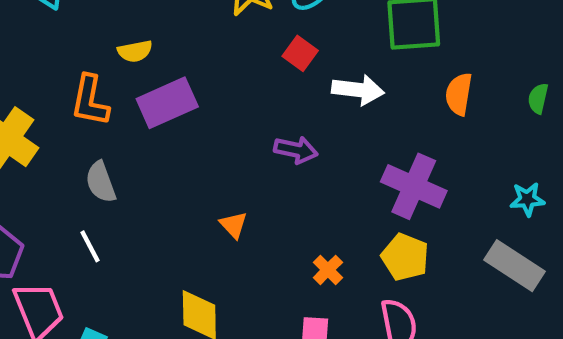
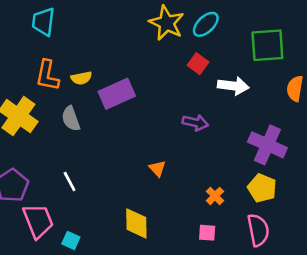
yellow semicircle: (135, 51) -> (81, 78), moved
orange L-shape: (90, 101) -> (47, 75), moved
gray semicircle: (101, 182) -> (71, 119), moved

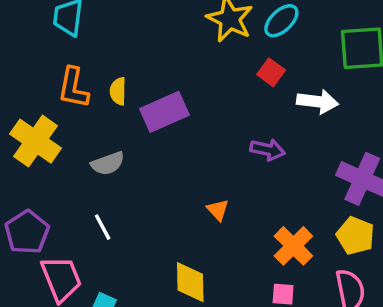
yellow semicircle: (81, 78) -> (118, 91), turned 102
gray semicircle: (71, 119) -> (108, 163), moved, turned -90
orange cross: (215, 196) -> (293, 246), size x1.6

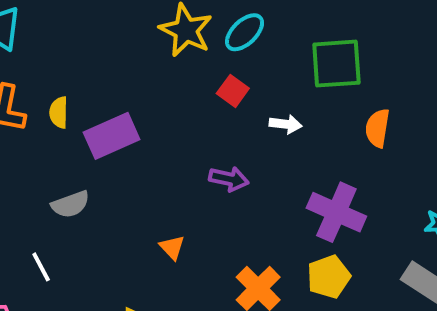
white arrow: (318, 102) -> (286, 124), size x0.7
gray semicircle: (108, 163) -> (70, 204), moved
yellow pentagon: (355, 236) -> (329, 277), turned 30

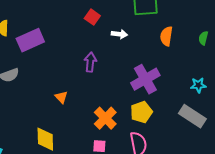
purple arrow: (229, 179) -> (90, 62), turned -96
purple cross: (336, 212) -> (145, 79), turned 36

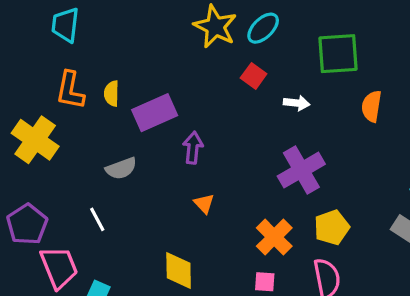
purple arrow: (90, 62) -> (193, 148), moved
purple cross: (145, 79) -> (301, 170), moved

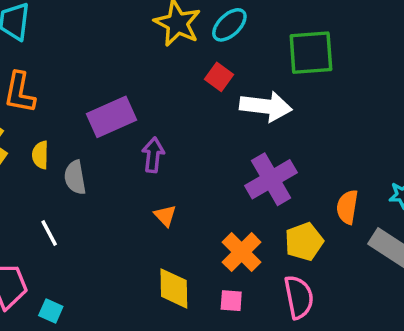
yellow semicircle: (112, 93) -> (40, 155), moved
white arrow: (297, 103) -> (266, 106), size x1.8
orange semicircle: (372, 106) -> (347, 207), moved
gray semicircle: (121, 168) -> (75, 177), turned 100
yellow diamond: (179, 270) -> (174, 288), moved

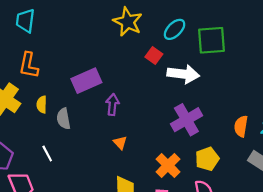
cyan ellipse: (229, 25) -> (175, 29), moved
orange semicircle: (347, 207) -> (241, 126), moved

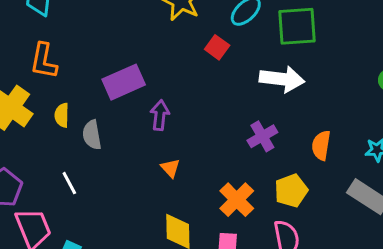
white arrow: (183, 74) -> (282, 79), moved
purple cross: (186, 120) -> (262, 136), size x0.7
orange semicircle: (241, 126) -> (321, 145), moved

